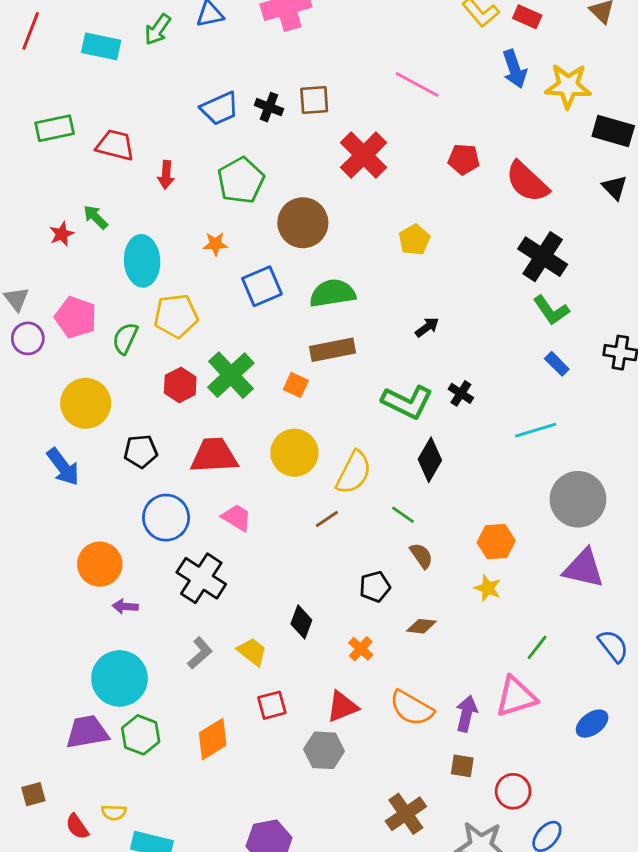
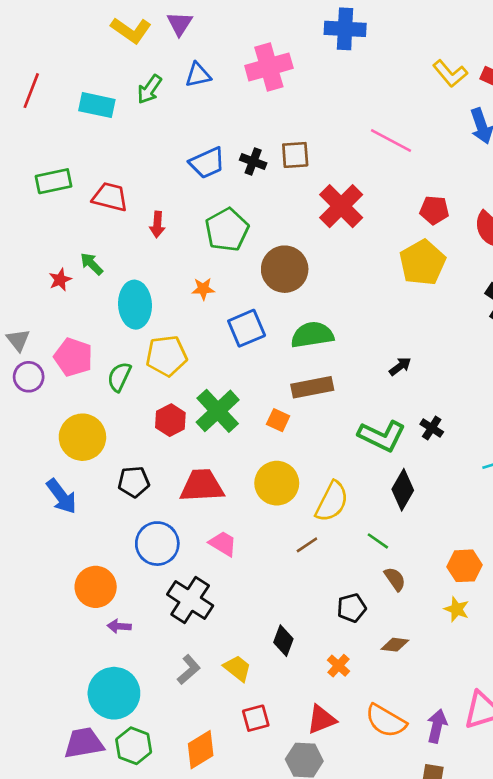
yellow pentagon: (414, 240) -> (422, 263), moved, size x1.6

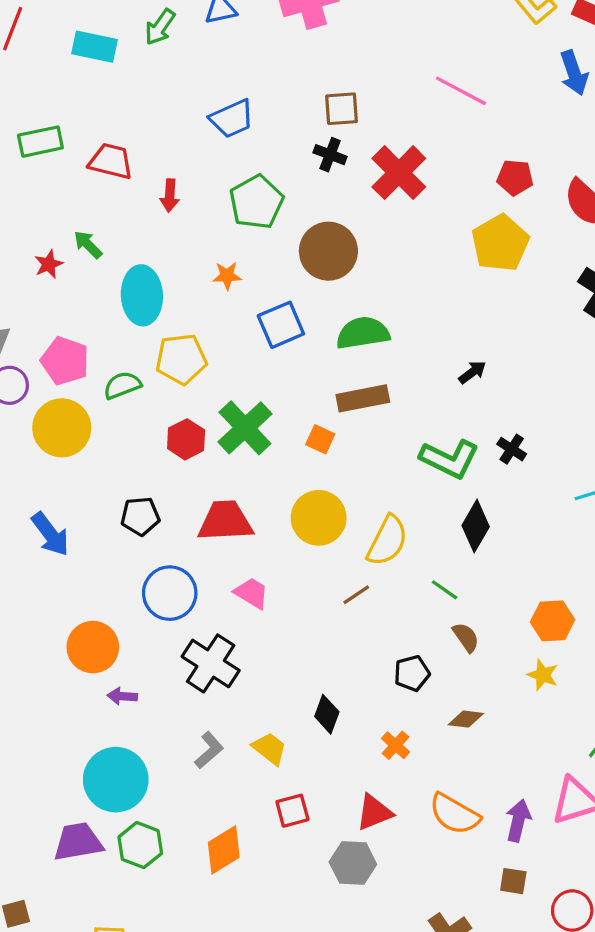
black cross: (253, 161) -> (330, 155), moved
green semicircle: (119, 377) -> (122, 385), turned 44
yellow circle: (82, 437) -> (62, 428), moved

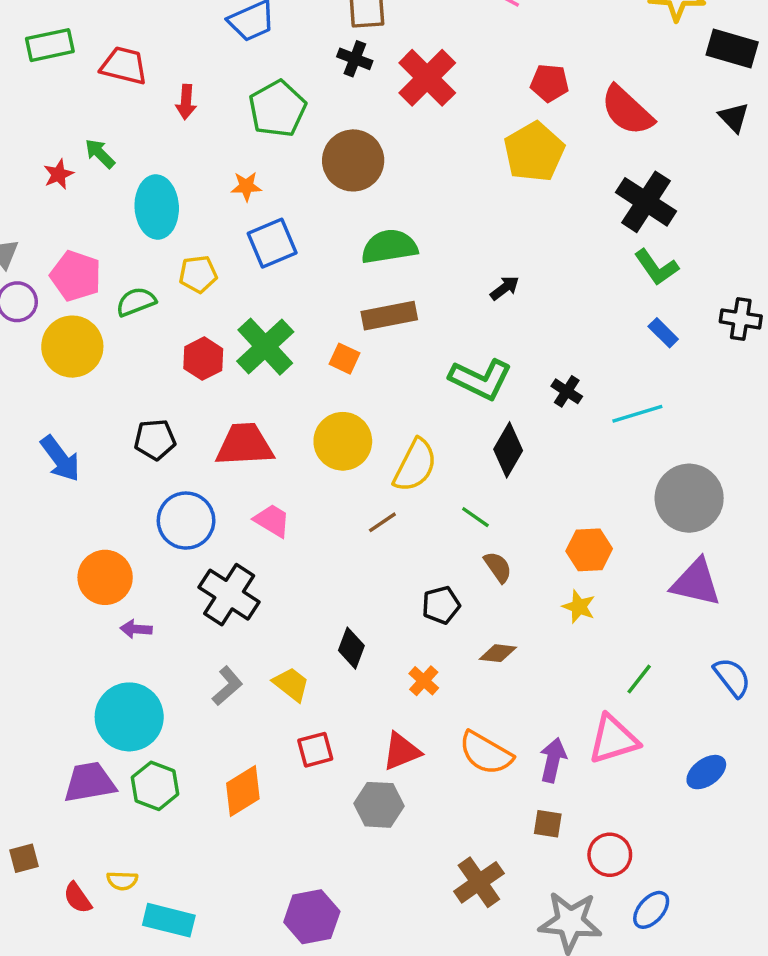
blue square: (281, 325) -> (272, 243), moved
yellow pentagon: (181, 359) -> (198, 274), size x0.7
black cross: (512, 449) -> (567, 391), moved

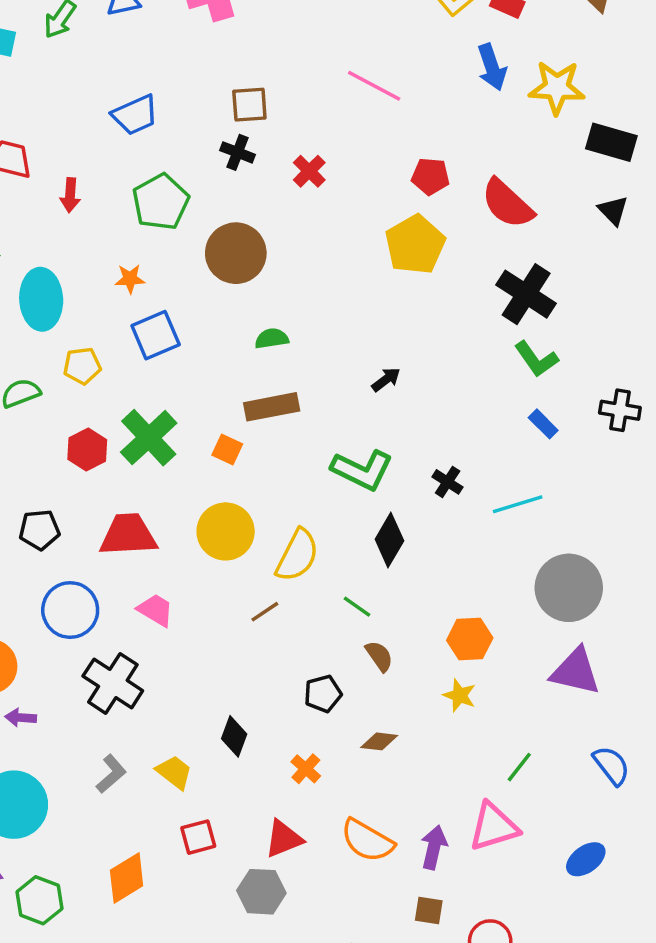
red cross: (427, 78) -> (309, 171), size x0.6
green semicircle: (389, 247) -> (272, 339), size x0.6
green hexagon: (155, 786) -> (39, 900), moved

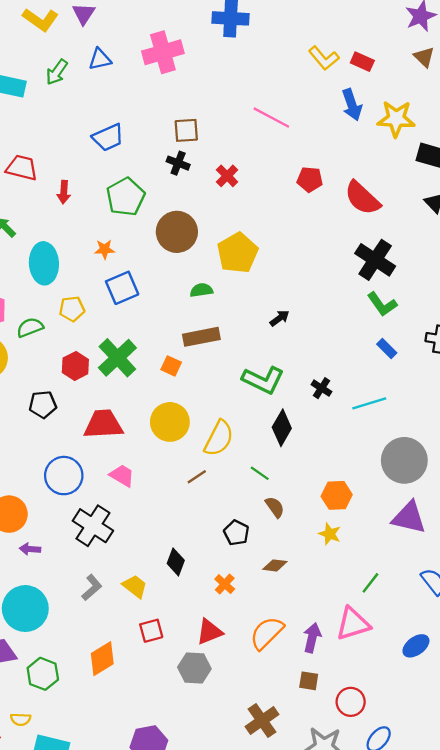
yellow pentagon: (415, 245) -> (238, 253), moved
black pentagon: (39, 530) -> (43, 404), moved
black pentagon: (323, 694) -> (236, 533), turned -30
orange semicircle: (367, 841) -> (267, 633), turned 105

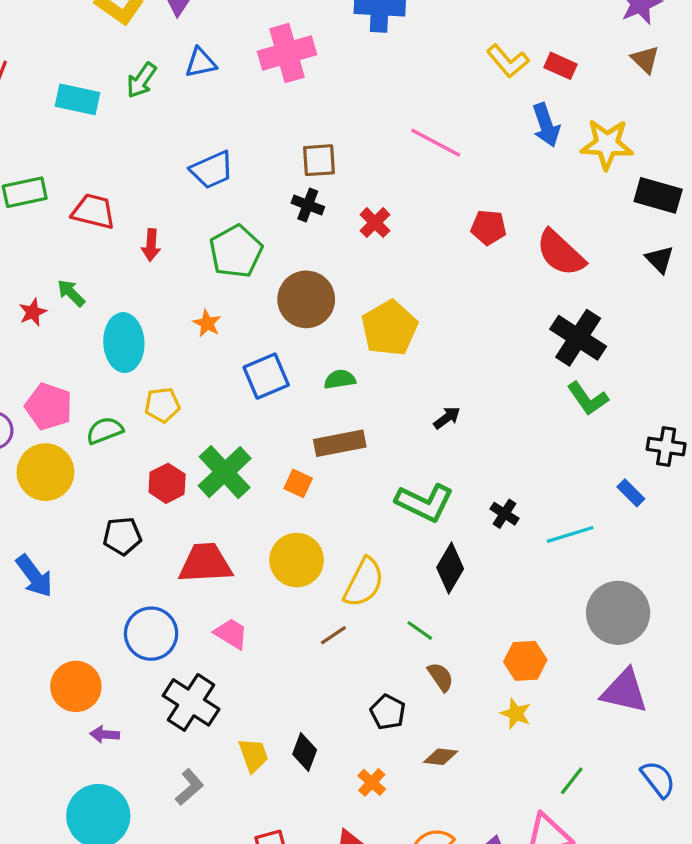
orange star: (105, 249) -> (207, 323), turned 30
blue square: (122, 288) -> (266, 376), moved
blue rectangle: (387, 348) -> (631, 493), moved
yellow trapezoid: (135, 586) -> (253, 755), moved, turned 32

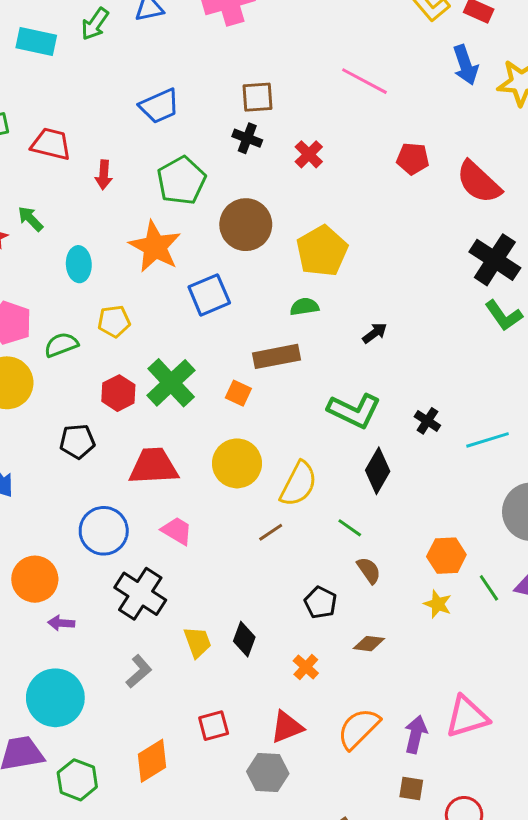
orange star: (207, 323) -> (155, 247), size x2.0
cyan ellipse: (124, 343) -> (79, 264), size x0.7
green semicircle: (340, 379) -> (304, 307), moved
green line: (572, 781) -> (489, 588), moved, turned -72

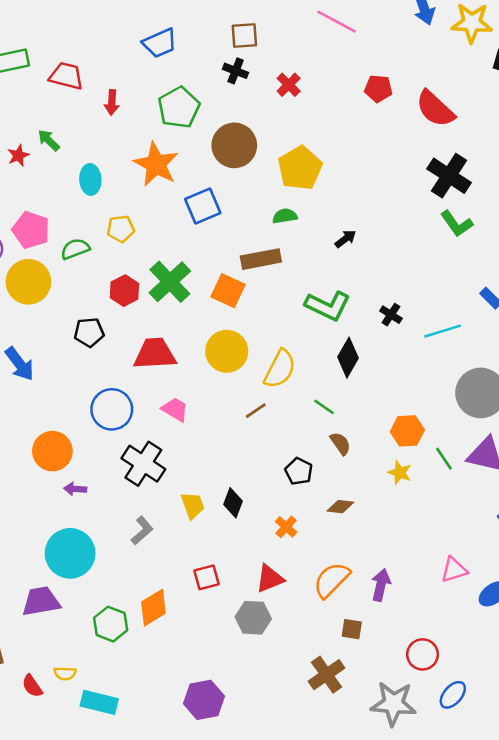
orange square: (238, 393) -> (228, 291), size x1.5
pink triangle: (467, 717) -> (454, 570), moved, size x0.7
green hexagon: (77, 780) -> (111, 624), moved
brown square: (411, 789) -> (352, 629), moved

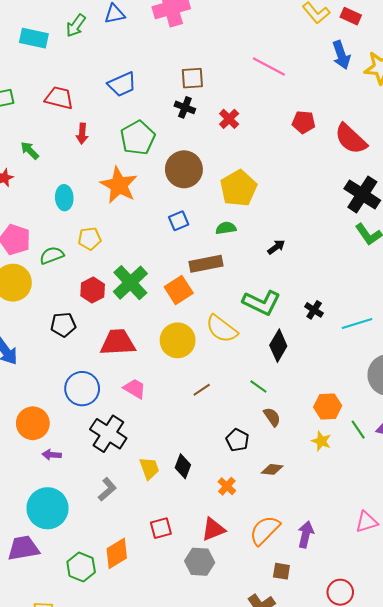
red trapezoid: (66, 76) -> (59, 98), moved
green arrow: (49, 140) -> (30, 150), moved
blue square: (203, 206) -> (179, 221), moved, size x0.7
orange square: (228, 291) -> (179, 290), turned 32
yellow semicircle: (280, 369) -> (222, 329), moved, turned 100

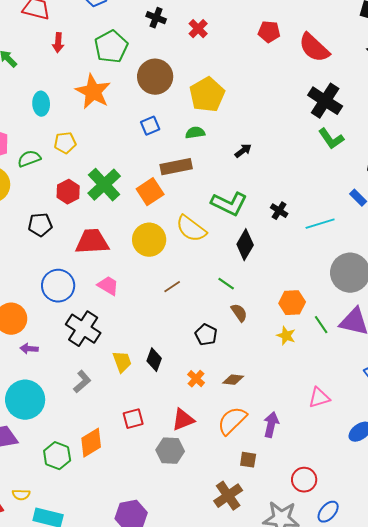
brown diamond: (272, 469) -> (233, 380), moved
pink triangle: (366, 522) -> (319, 398), moved

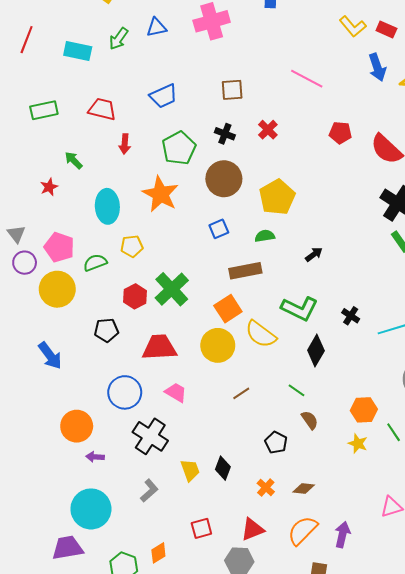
black cross: (156, 18) -> (225, 134), moved
cyan ellipse: (41, 104) -> (107, 206), size x1.4
orange square: (150, 192) -> (228, 309), moved
orange diamond: (91, 443) -> (158, 553), size x0.7

